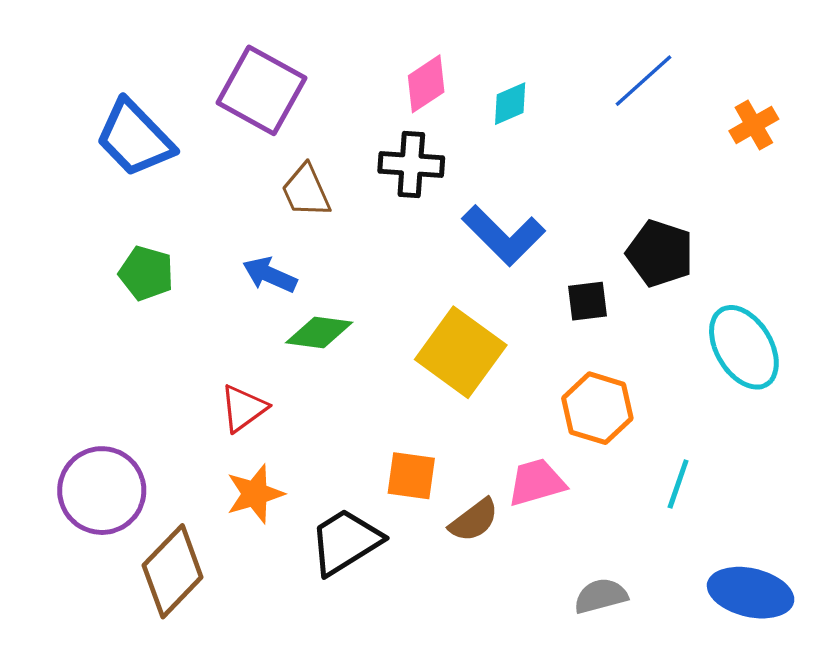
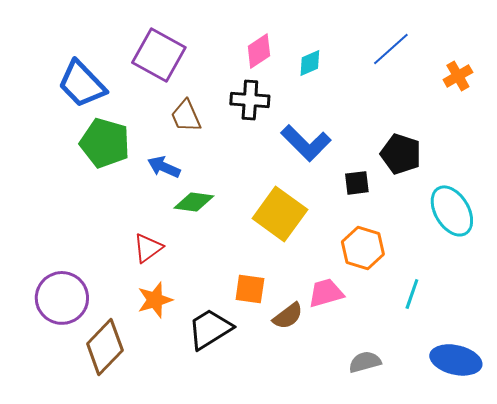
green pentagon: (146, 273) -> (105, 143), moved, size x1.5

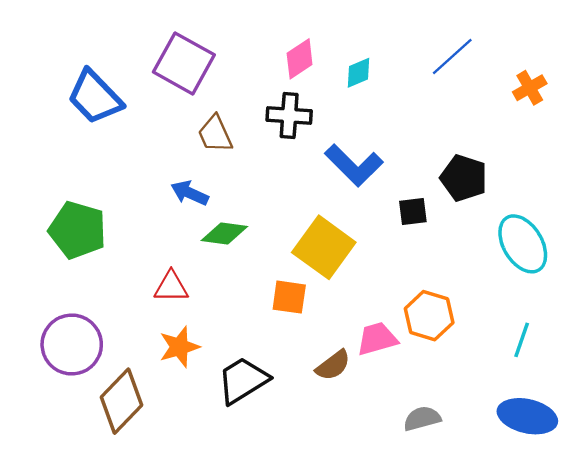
green pentagon: (105, 143) -> (77, 230), moved
red triangle: (148, 248) -> (171, 287), turned 36
orange hexagon: (363, 248) -> (429, 316), moved
orange square: (250, 289) -> (289, 297), moved
cyan line: (412, 294) -> (522, 340), moved

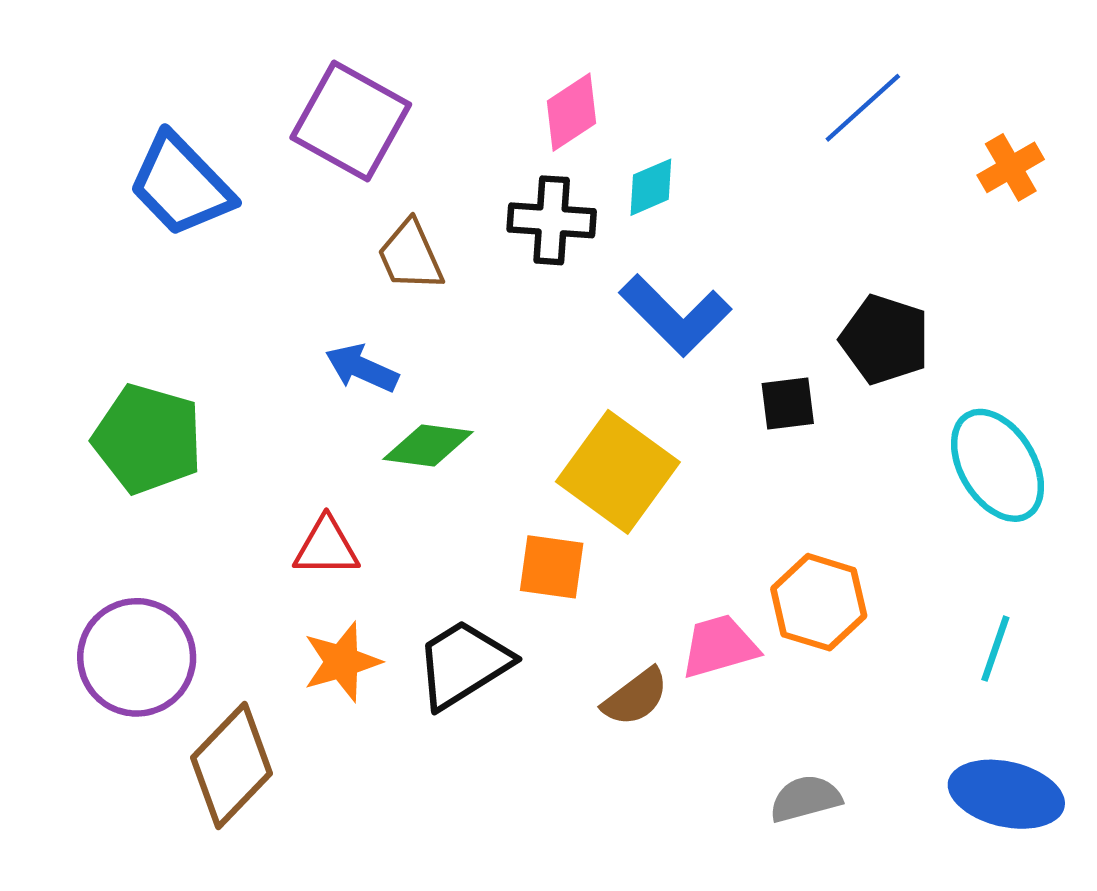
cyan diamond: (359, 73) -> (651, 187), moved
black trapezoid: (243, 380) -> (463, 664), moved

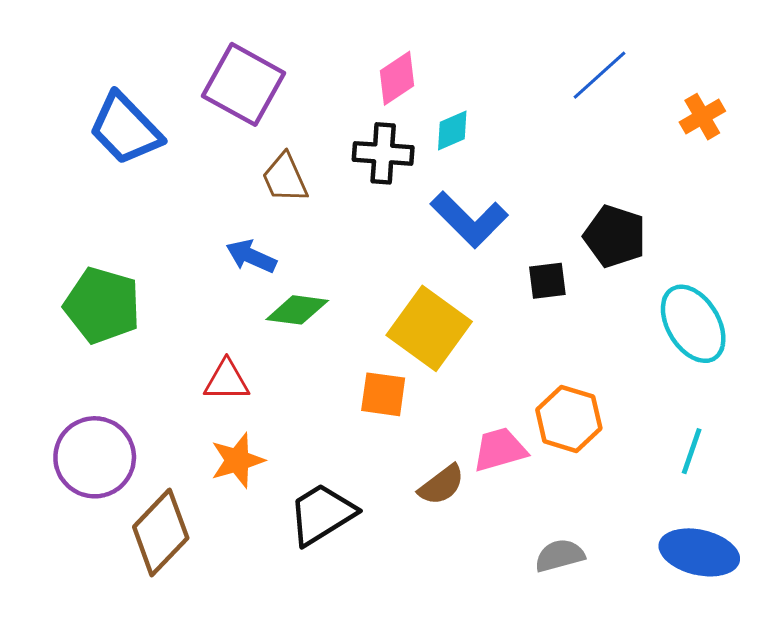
black trapezoid: (463, 664) -> (322, 514), moved

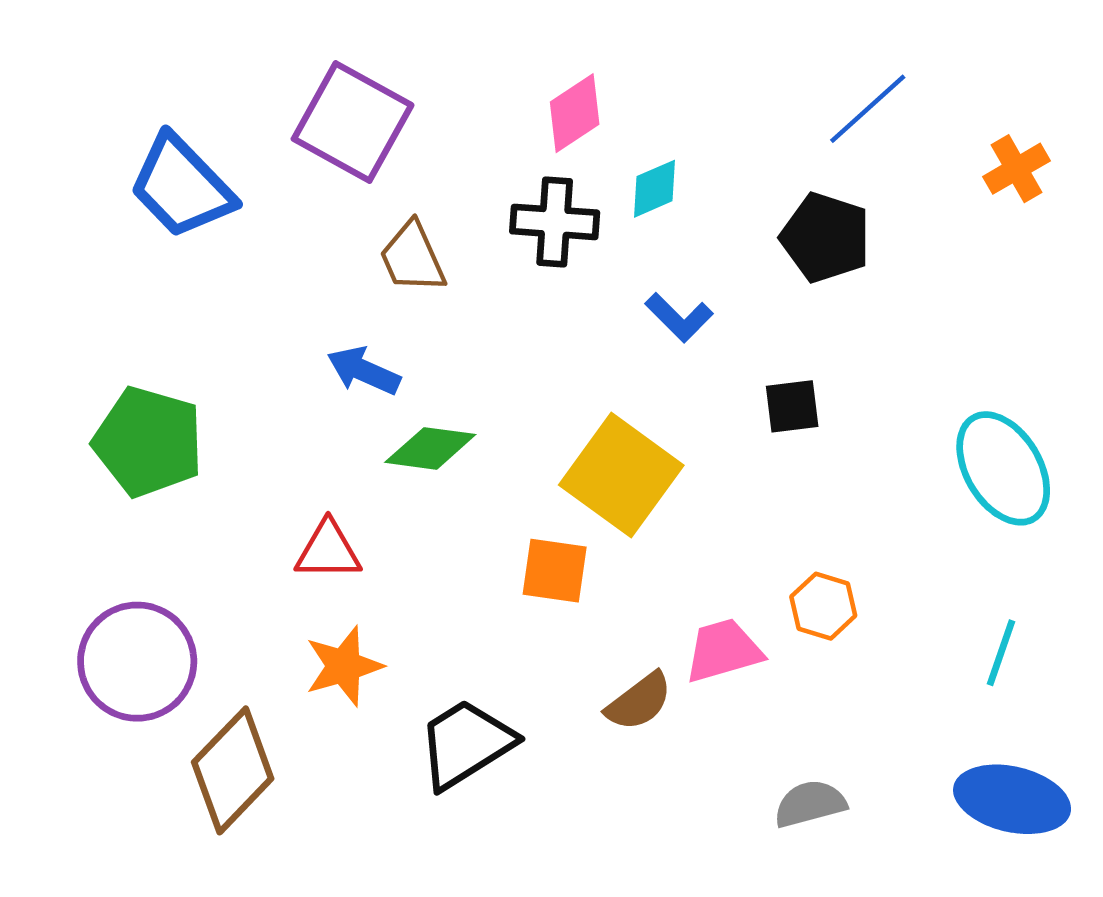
blue L-shape: (469, 219) -> (679, 317), size x0.6
black pentagon: (615, 236) -> (826, 238), moved
orange hexagon: (569, 419) -> (823, 606), size x0.7

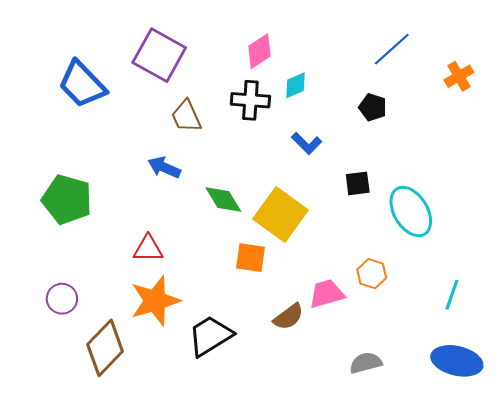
black pentagon: (826, 238) -> (373, 107), size x0.7
green diamond: (430, 448) -> (223, 199), moved, turned 51
cyan ellipse: (1003, 468) -> (411, 212), moved
purple circle: (137, 662) -> (62, 299), size x0.6
orange star: (344, 666) -> (155, 301), size x1.4

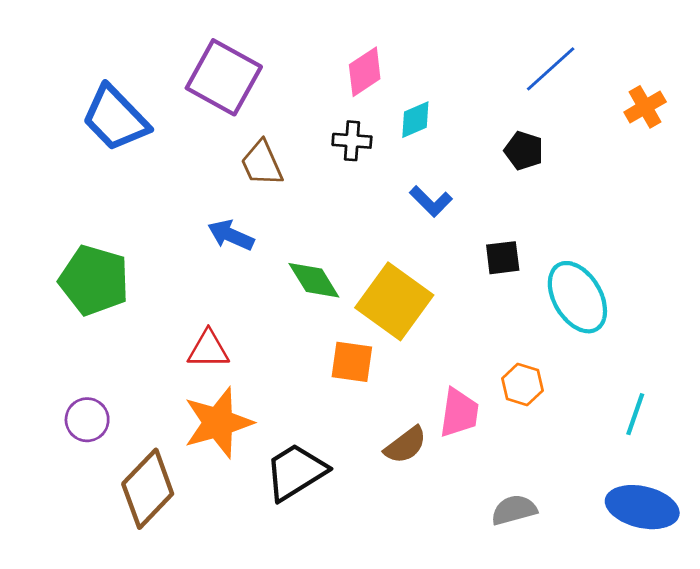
black cross: (250, 100) -> (352, 141), size x0.7
pink trapezoid: (327, 294) -> (459, 413), turned 114

